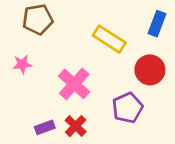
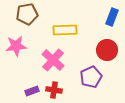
yellow rectangle: (109, 39) -> (65, 30), moved, turned -35
pink star: (22, 64) -> (16, 46), size x1.5
red cross: (76, 126) -> (54, 90), turned -35

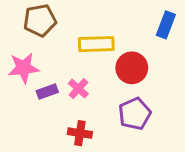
red circle: (107, 50) -> (132, 68), moved
pink cross: (53, 60) -> (78, 89), size x0.6
purple rectangle: (32, 91) -> (47, 92), moved

